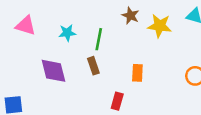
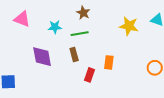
brown star: (130, 16) -> (83, 13), moved
green line: (99, 39) -> (80, 34), turned 66
red rectangle: (117, 101) -> (90, 75), moved

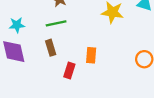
cyan star: (55, 27) -> (17, 25), moved

